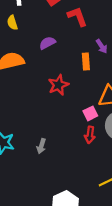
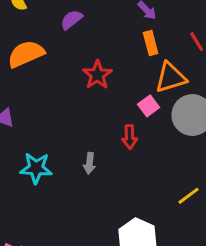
orange rectangle: (86, 61) -> (151, 43), moved
red arrow: (90, 135) -> (130, 137), moved

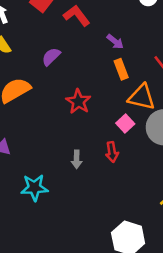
orange triangle: (171, 78) -> (142, 97), turned 36
gray arrow: (89, 163) -> (77, 159), moved

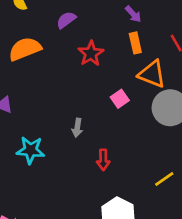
red star: (78, 102) -> (91, 53), moved
pink square: (125, 123) -> (120, 99), moved
red arrow: (112, 152) -> (103, 160), moved

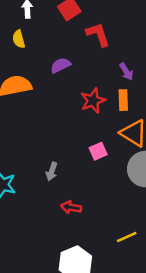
red star: (91, 53) -> (93, 101), moved
red arrow: (103, 160) -> (71, 207), turned 90

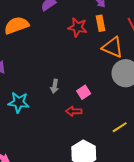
red star: (93, 101) -> (78, 27), turned -30
pink square: (98, 151) -> (84, 92), moved

